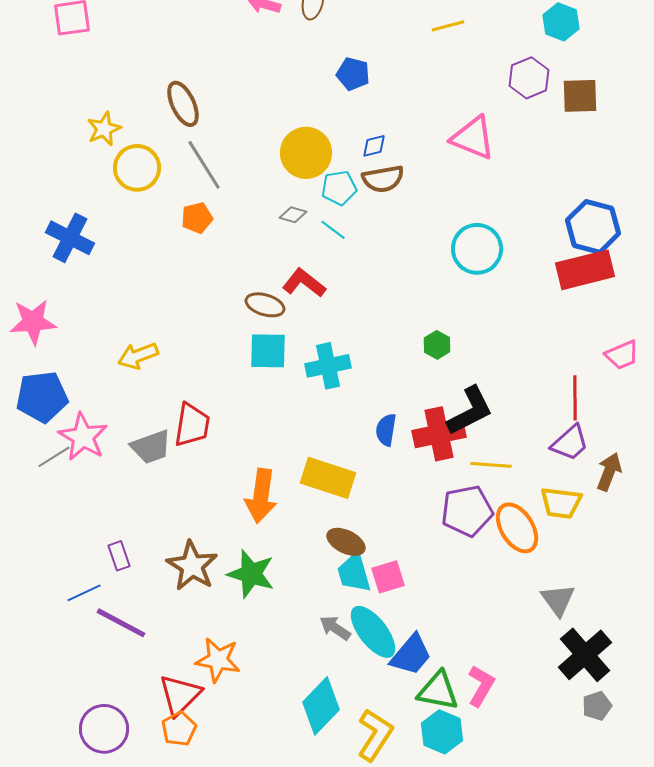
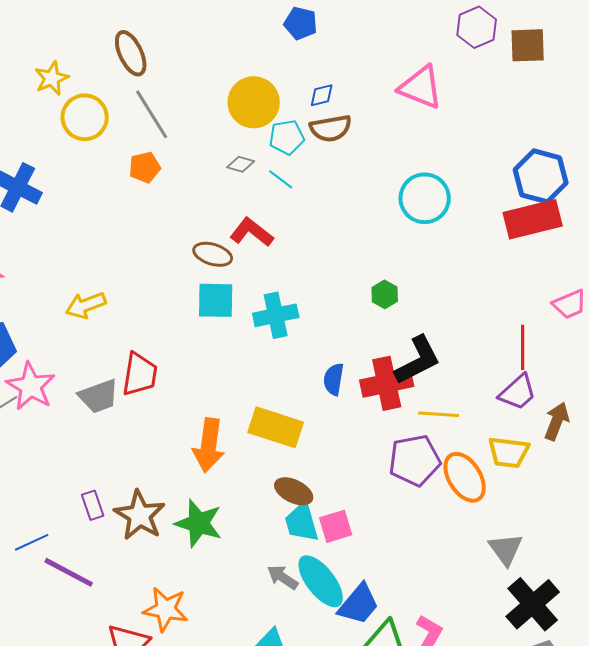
purple rectangle: (119, 556) -> (93, 505), moved

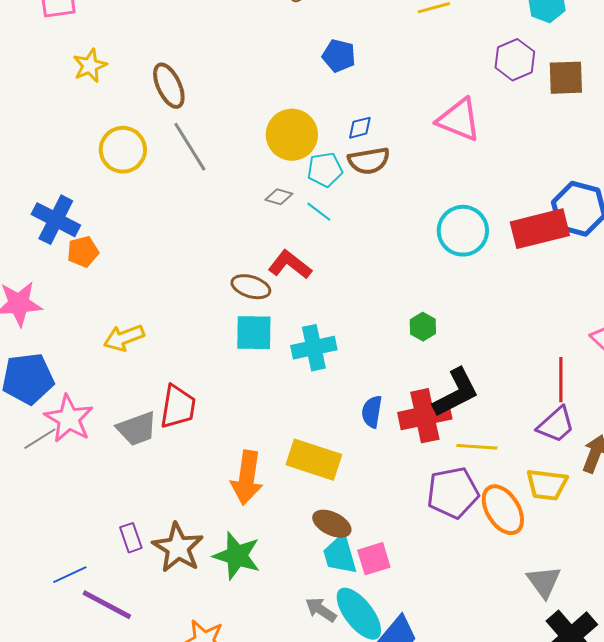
yellow star: (52, 78) -> (90, 66), moved
orange pentagon: (145, 167) -> (83, 252), moved
red rectangle: (533, 219) -> (540, 229), moved

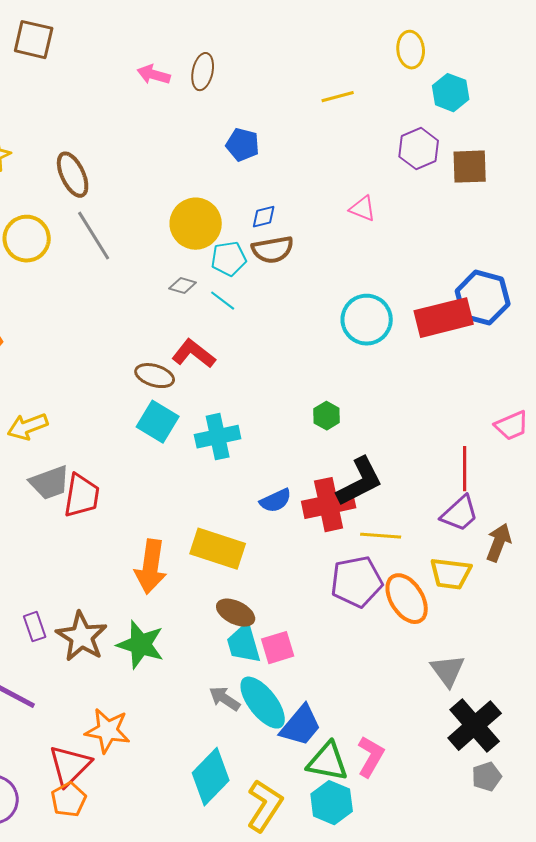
pink triangle: (459, 120) -> (363, 209), size x0.6
cyan square: (254, 333) -> (158, 422), turned 30
blue semicircle: (372, 412) -> (276, 501), turned -124
gray trapezoid: (137, 429) -> (50, 483), moved

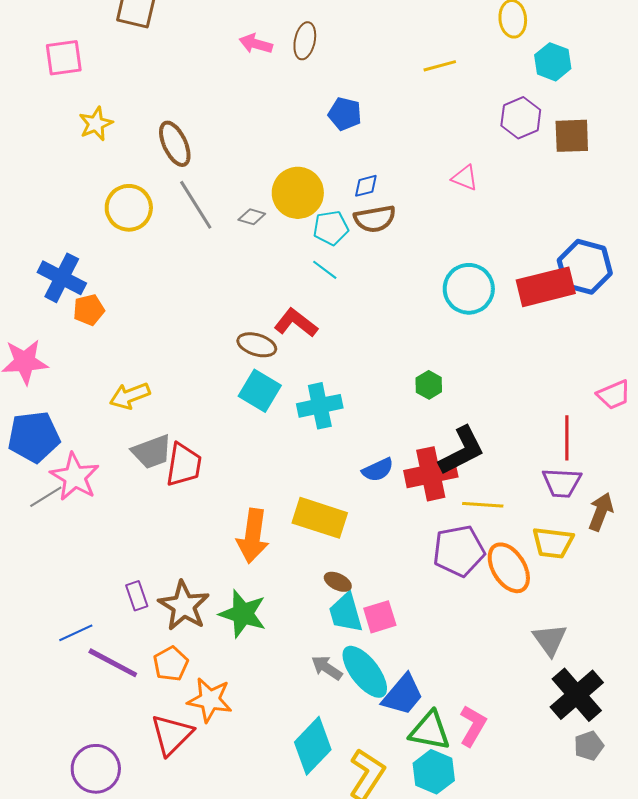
gray diamond: (183, 286) -> (252, 217), moved
purple trapezoid: (460, 514) -> (562, 483), turned 45
brown ellipse: (236, 613) -> (338, 582), size x0.7
orange pentagon: (69, 800) -> (171, 664), moved

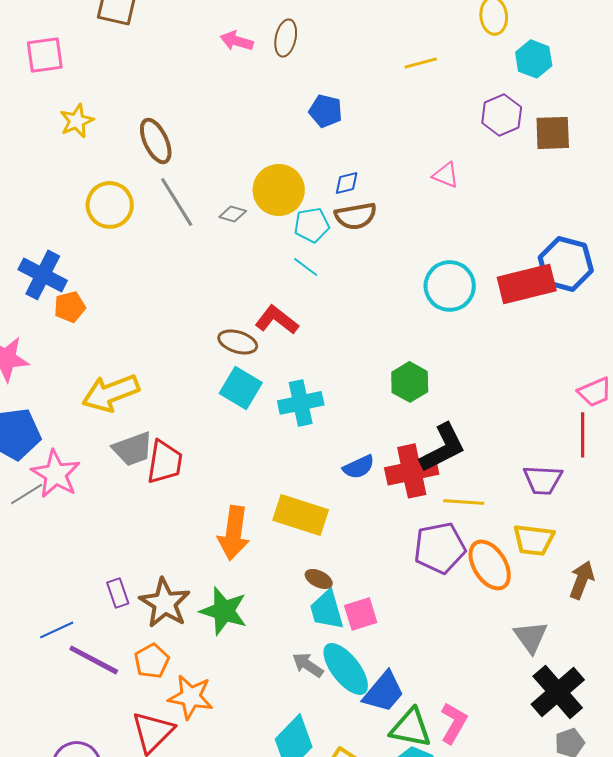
green hexagon: (429, 385) -> (410, 382), size x1.4
yellow arrow: (130, 396) -> (111, 393), size x1.4
red line: (567, 438) -> (583, 435), moved
brown arrow: (601, 512) -> (582, 580), moved

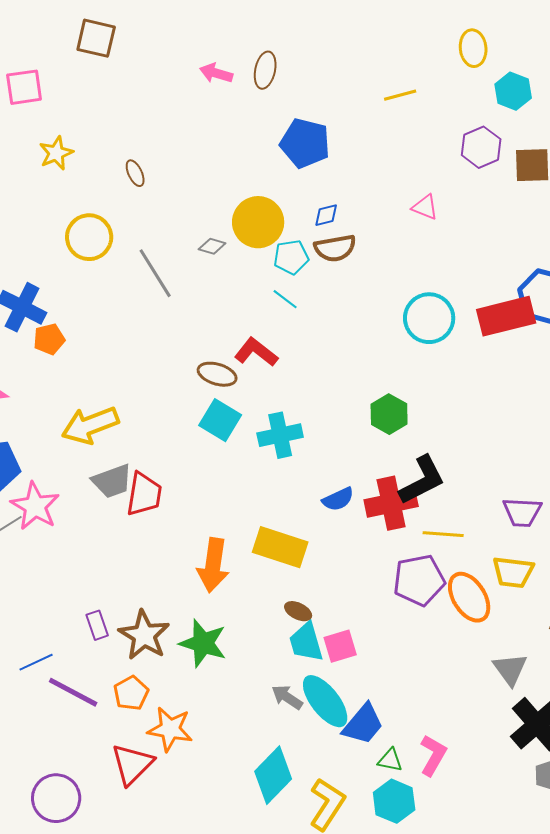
blue pentagon: (326, 111) -> (305, 143), size x1.5
brown ellipse: (156, 141) -> (135, 173), size x0.6
gray line: (177, 202) -> (155, 273), moved
green triangle: (411, 728) -> (390, 760), size x0.6

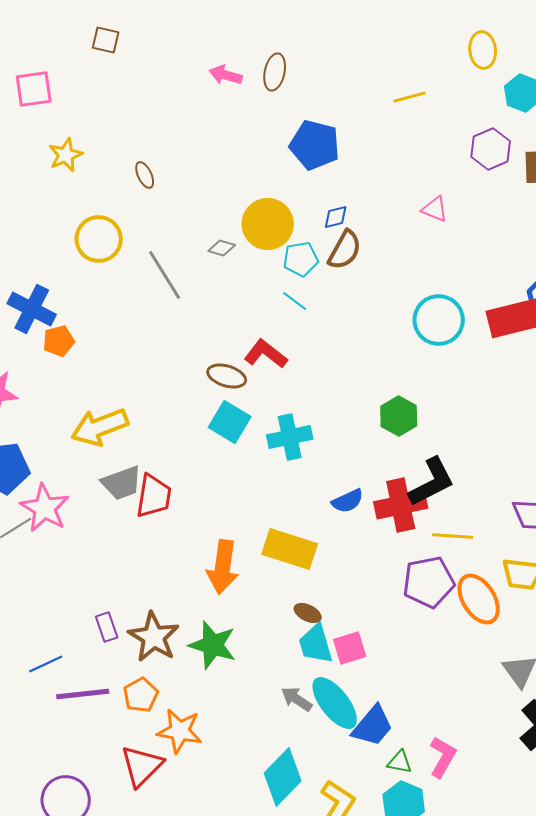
brown square: (96, 38) -> (106, 40), size x0.7
brown semicircle: (335, 248) -> (345, 250), turned -51
purple line: (73, 692) -> (83, 694), turned -34

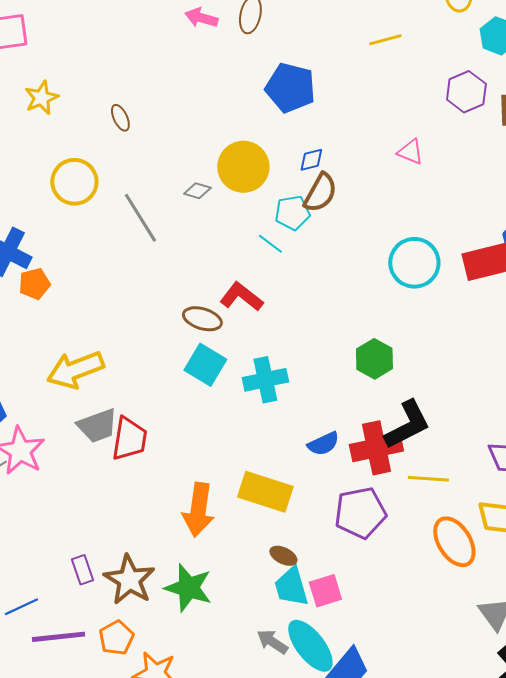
cyan pentagon: (301, 259) -> (292, 213), moved
purple pentagon: (429, 582) -> (360, 513), moved

